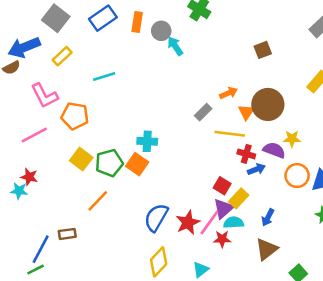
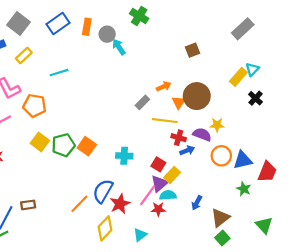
cyan cross: (147, 141) -> (124, 156), moved
orange line: (98, 201) -> (79, 204), moved
blue arrow: (268, 217) -> (197, 203), moved
red star: (188, 223) -> (120, 204), moved
brown triangle: (267, 249) -> (220, 218), moved

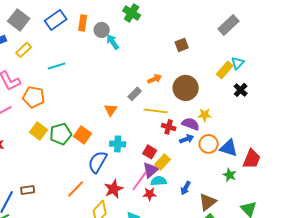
orange triangle: (179, 102) -> (111, 110), moved
blue arrow: (187, 150) -> (187, 139), moved
blue triangle: (243, 160) -> (229, 148), turned 30
blue semicircle: (103, 191) -> (98, 162), moved

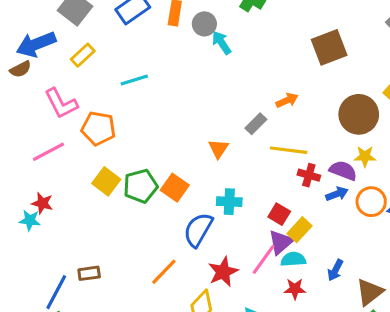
brown square: (182, 45) -> (329, 47), size x1.6
brown circle: (186, 88) -> (359, 114), moved
red star: (150, 194) -> (295, 289), moved

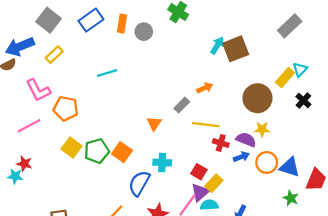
cyan arrow: (222, 43) -> (217, 45), moved, turned 66
cyan line: (134, 80) -> (107, 73), moved

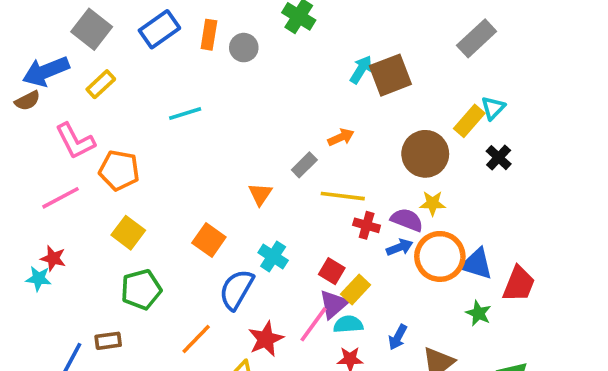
green pentagon: (97, 151) -> (141, 289), moved
cyan cross: (162, 163) -> (273, 256), turned 30
orange circle: (267, 163) -> (440, 256), size x1.4

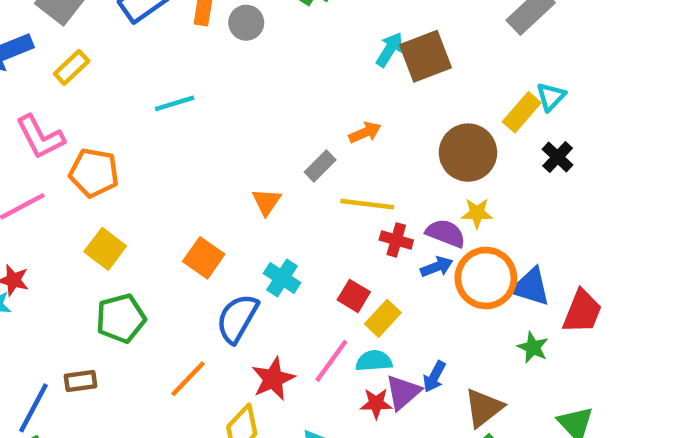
purple triangle: (334, 304) -> (403, 392), moved

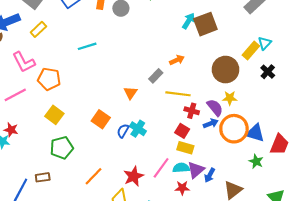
purple semicircle: (446, 233) -> (215, 108), turned 30
red square: (354, 296) -> (182, 131), moved
blue semicircle: (237, 318) -> (123, 131), moved, size x0.6
yellow rectangle: (383, 318) -> (185, 148), turned 63
purple triangle: (403, 392) -> (196, 170), moved

